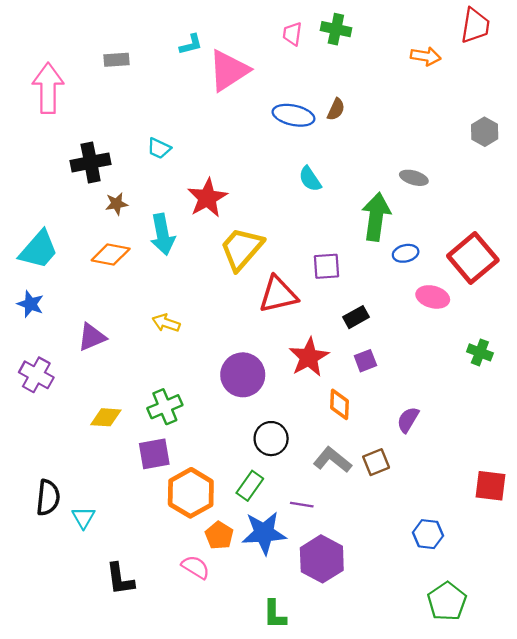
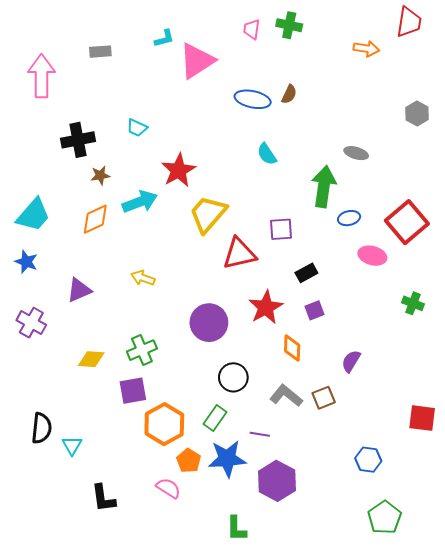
cyan arrow: (163, 234) -> (140, 202), turned -100
orange diamond: (111, 254) -> (95, 219), turned -36

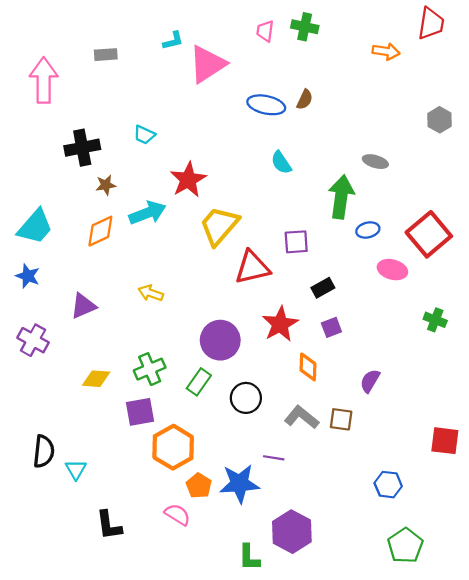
brown square: (324, 398) -> (341, 419), turned 30
green rectangle: (215, 418) -> (199, 382), moved
purple hexagon: (277, 481) -> (292, 532), moved

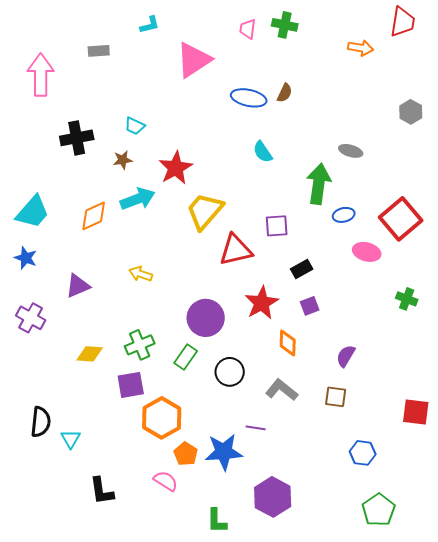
cyan L-shape: (173, 41) -> (150, 25), moved
brown star: (106, 185) -> (123, 160), moved
brown square: (341, 419) -> (336, 397), moved
green L-shape: (249, 557) -> (217, 521), moved

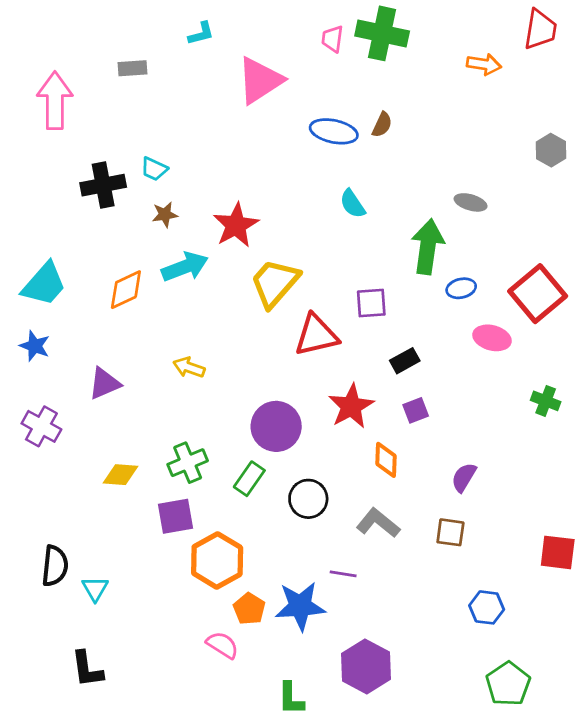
green cross: (285, 25) -> (382, 33), size x1.5
cyan trapezoid: (135, 126) -> (154, 169), moved
black L-shape: (102, 491) -> (87, 669), moved

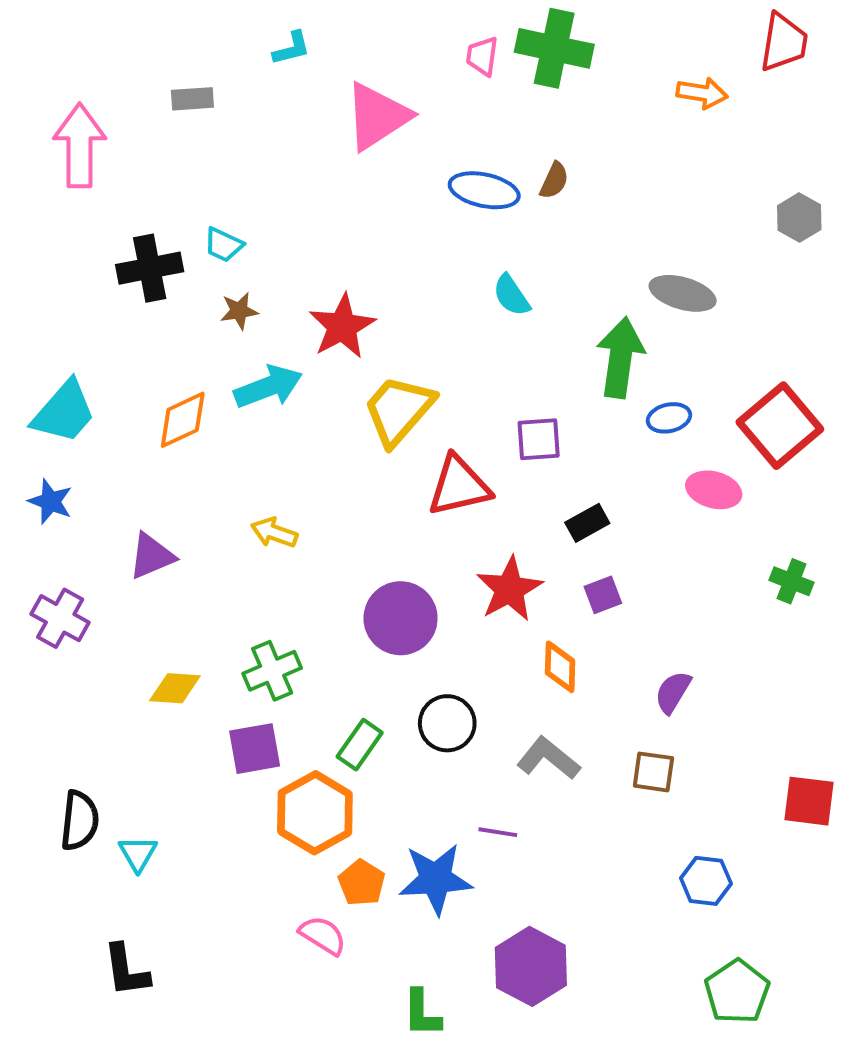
gray ellipse: (471, 202) -> (683, 293), size x1.4
green rectangle: (249, 479) -> (360, 745), moved

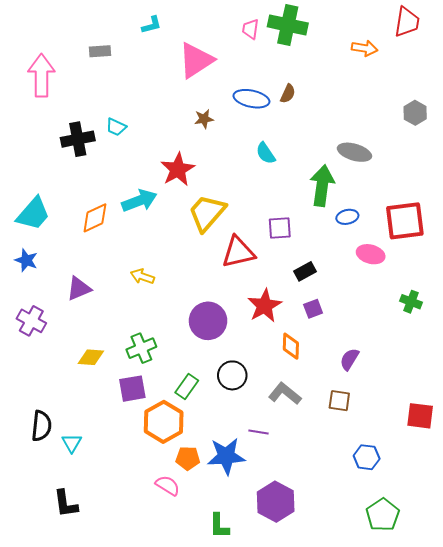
brown star: (239, 311) -> (204, 119), moved
red square: (780, 426) -> (405, 221), turned 33
orange pentagon: (362, 883) -> (188, 458), turned -30

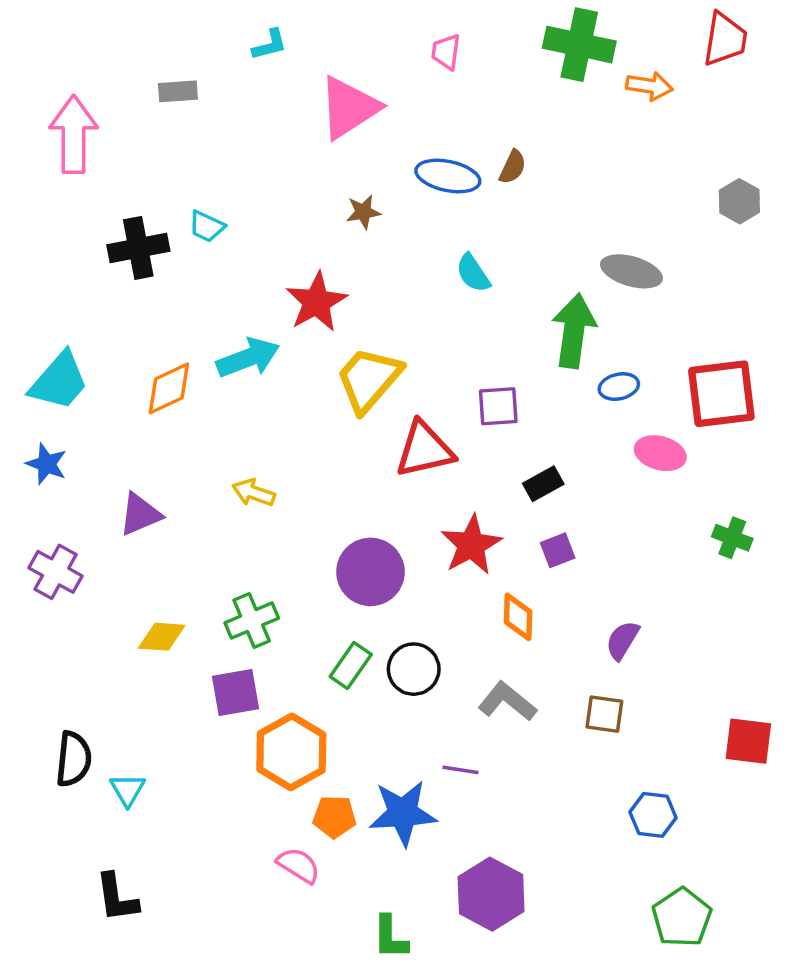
green cross: (288, 25) -> (579, 45), moved
green rectangle: (187, 386) -> (351, 665), moved

